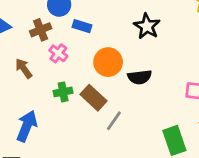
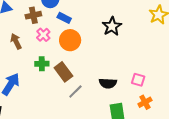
orange circle: (108, 62) -> (70, 40), moved
black semicircle: (140, 77) -> (108, 83), moved

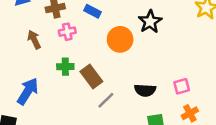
pink cross: (43, 35) -> (67, 32), turned 32
orange circle: (70, 40) -> (120, 39), moved
pink square: (138, 80) -> (182, 86), turned -32

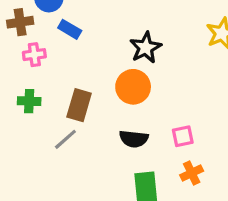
orange circle: (120, 39) -> (133, 87), moved
brown rectangle: (91, 77) -> (79, 105), moved, turned 50
gray line: (106, 100) -> (65, 139), moved

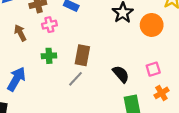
orange circle: (133, 87) -> (152, 25), moved
black semicircle: (134, 139) -> (121, 74), turned -132

